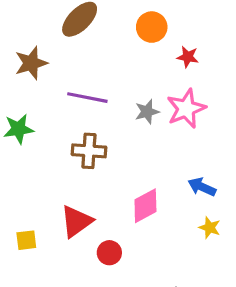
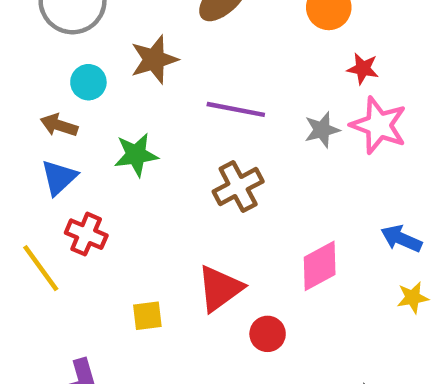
red star: (188, 57) -> (363, 69), moved
pink star: (186, 109) -> (379, 125), turned -30
brown cross: (89, 151) -> (238, 186), turned -32
yellow star: (210, 228) -> (413, 298), turned -30

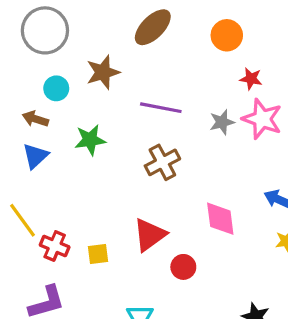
red cross: (86, 234) -> (55, 246), moved
pink diamond: (320, 266) -> (220, 219), turned -69

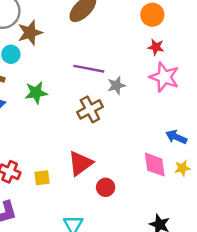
orange circle: (227, 35) -> (152, 15), moved
brown star: (103, 72) -> (30, 33), moved
gray star: (222, 122) -> (116, 85), moved
pink diamond: (220, 219) -> (155, 165), moved

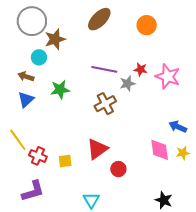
orange circle: (152, 15) -> (147, 25), moved
red star: (156, 47) -> (141, 69), moved

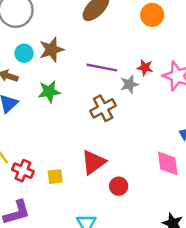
brown star: (55, 39) -> (52, 50), moved

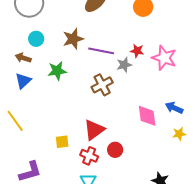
brown star: (52, 50) -> (73, 39), moved
pink diamond: (168, 163) -> (147, 116), moved
red cross: (23, 171) -> (89, 156), moved

